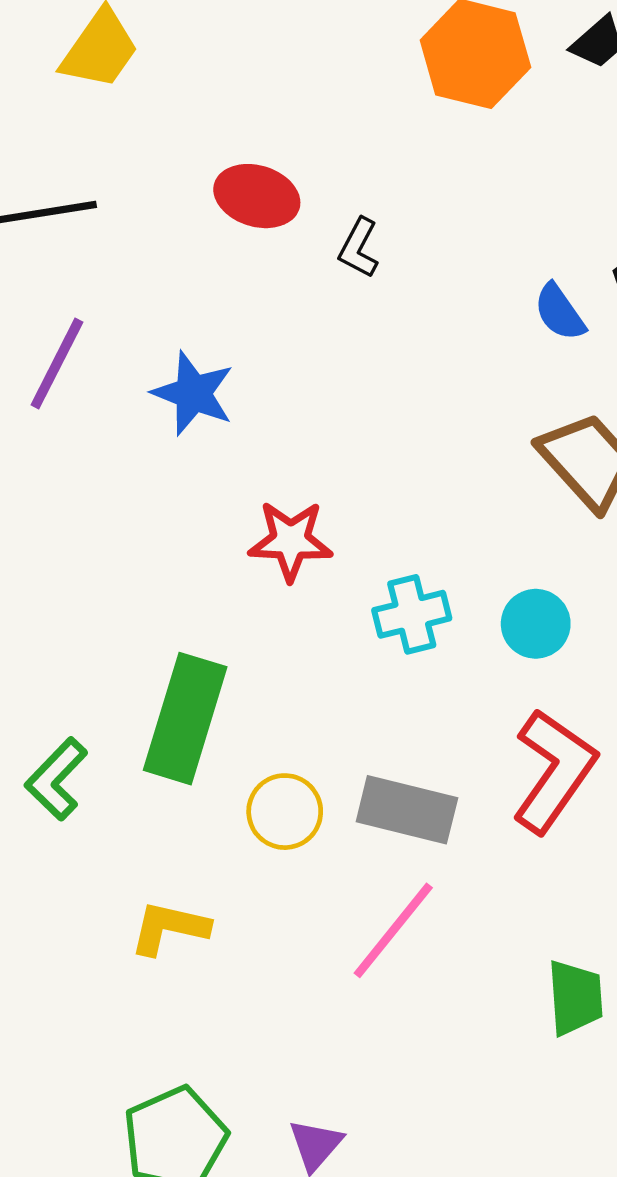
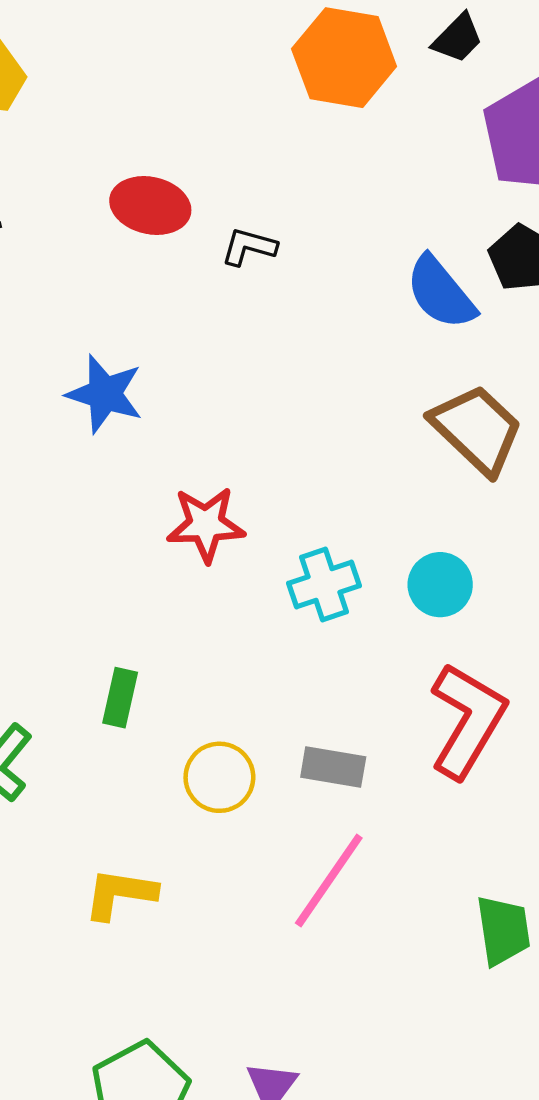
black L-shape: (359, 248) -> (249, 247), turned 82
blue semicircle: (560, 312) -> (441, 293), size x1.4
green rectangle: (185, 719) -> (120, 698), size x0.5
gray rectangle: (407, 810) -> (333, 767), size x0.7

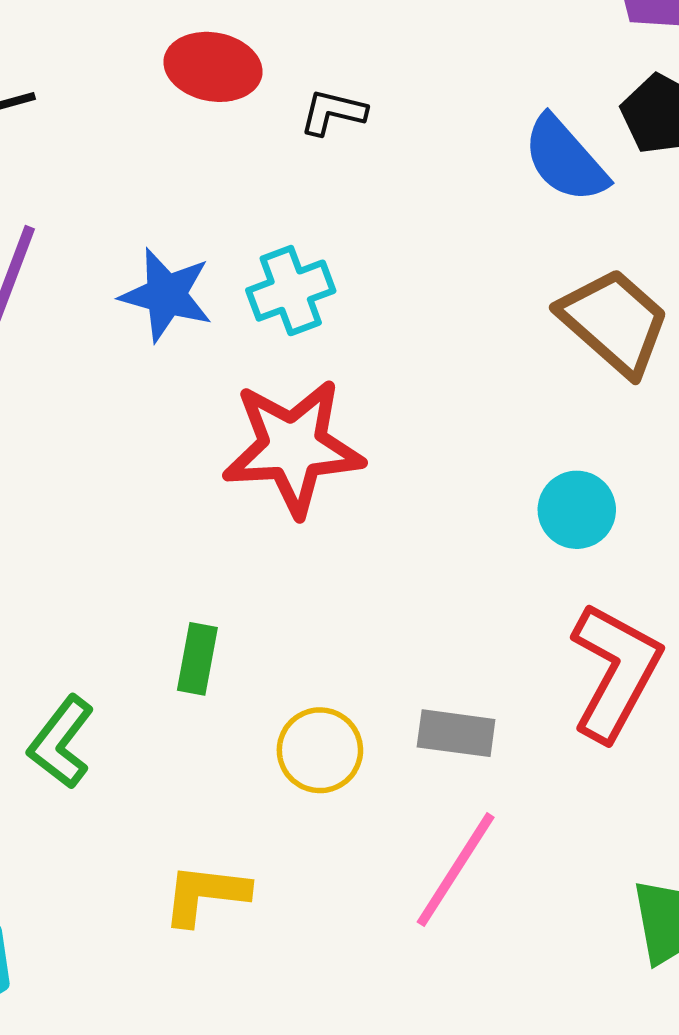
red star: (206, 524) -> (293, 447), size x1.5
cyan cross: (324, 585) -> (291, 291), moved

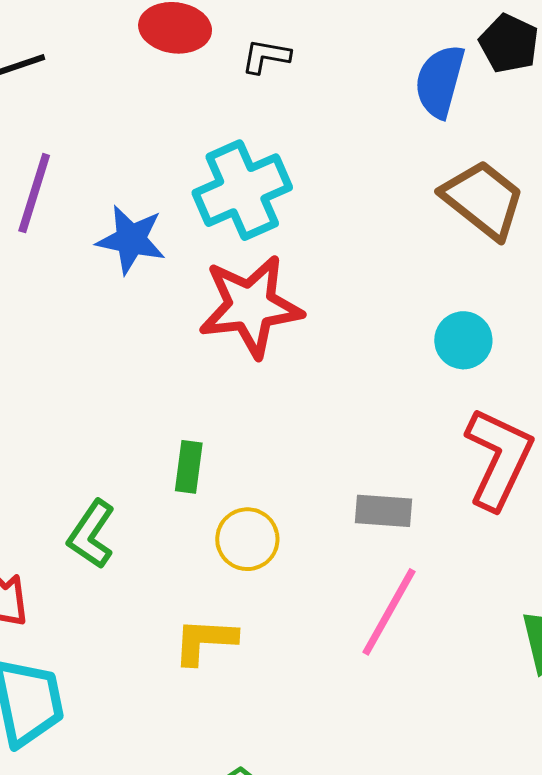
blue semicircle: (565, 159) -> (440, 81), turned 60
cyan cross: (291, 291) -> (242, 190), size x1.5
blue star: (166, 295) -> (131, 240), moved
yellow circle: (320, 750) -> (247, 539), moved

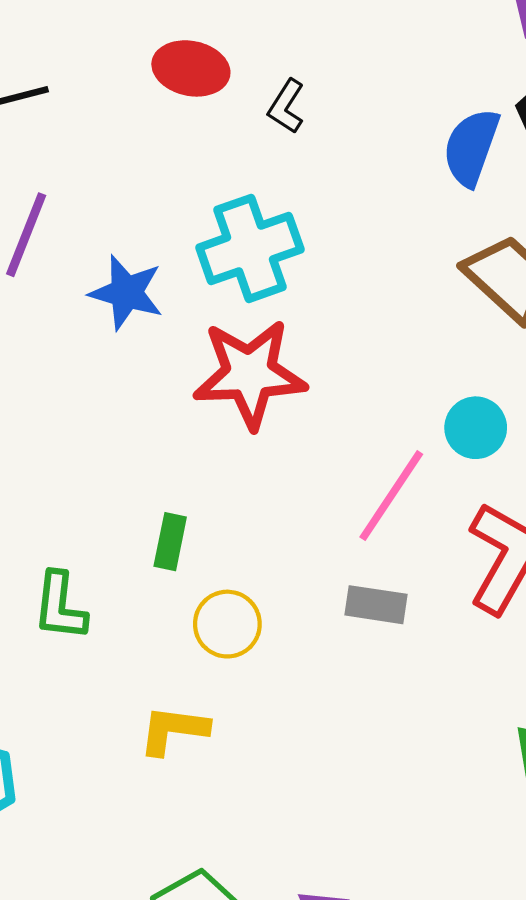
black L-shape: (266, 56) -> (286, 106), turned -72
green L-shape: (91, 534) -> (60, 606), turned -32
pink line: (389, 612) -> (391, 496), moved

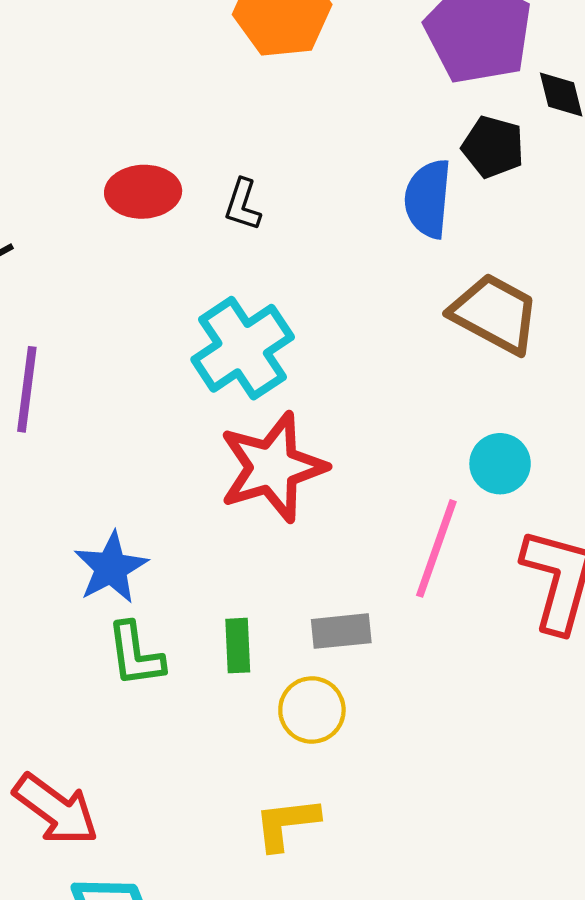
blue star: (126, 293) -> (111, 568), moved, turned -30
gray rectangle: (376, 605) -> (341, 631), moved
green L-shape: (60, 606) -> (135, 655), moved

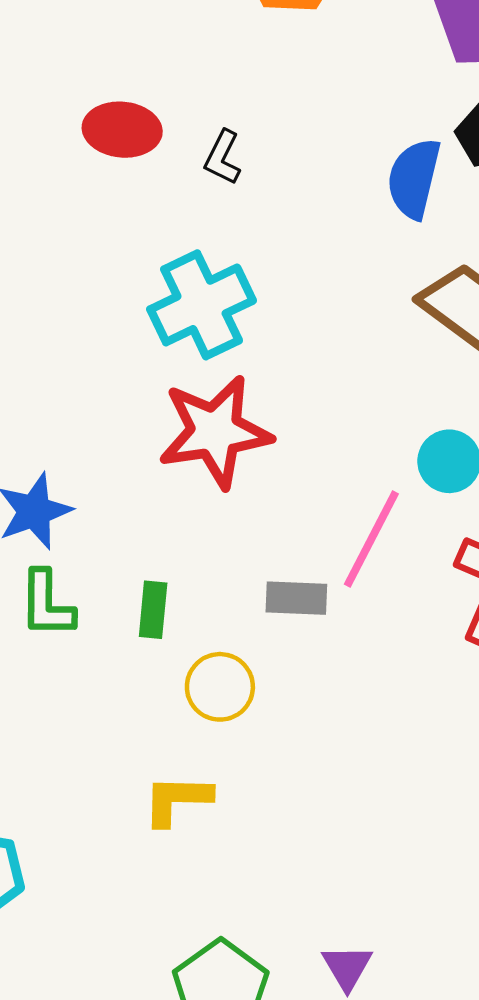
gray rectangle: (341, 631) -> (296, 598), moved

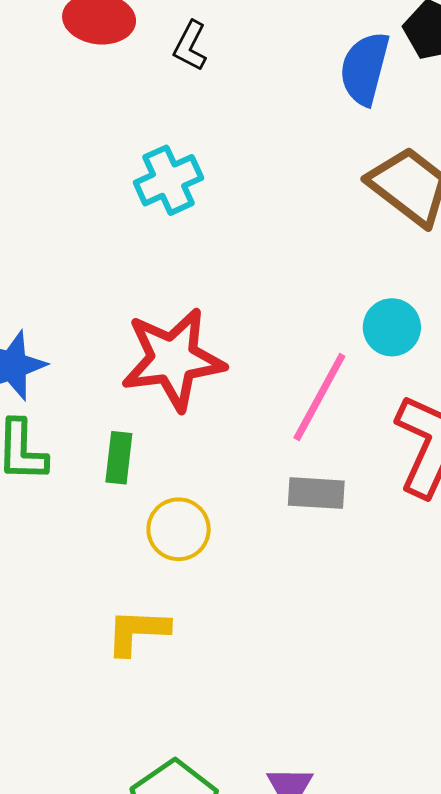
cyan cross: (202, 305) -> (168, 180), size x0.7
red star: (215, 432) -> (173, 359), moved
gray rectangle: (296, 598) -> (316, 493), moved

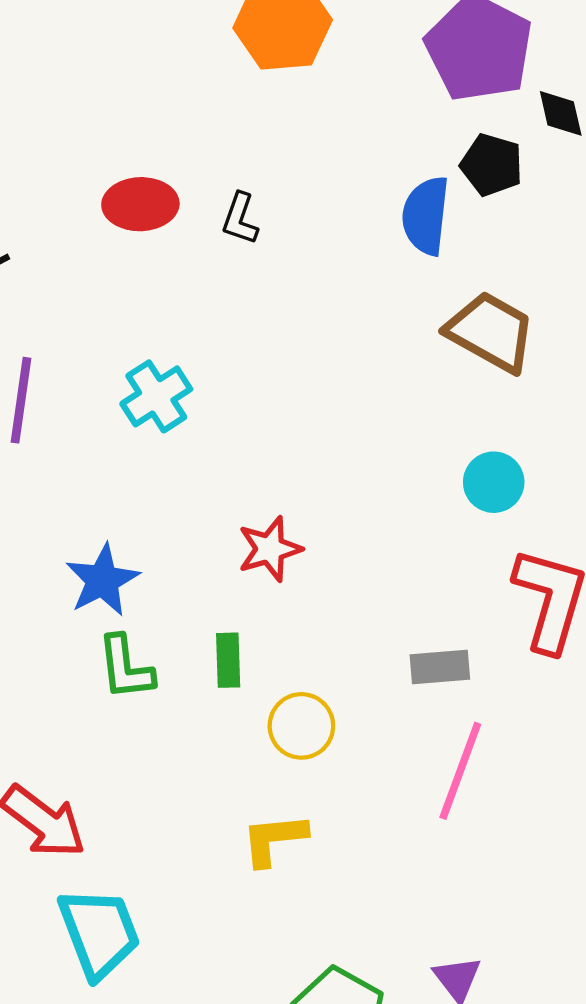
cyan cross: (168, 180) -> (156, 396), moved
red star: (173, 359) -> (270, 549), size x0.6
pink line: (319, 397) -> (460, 771), moved

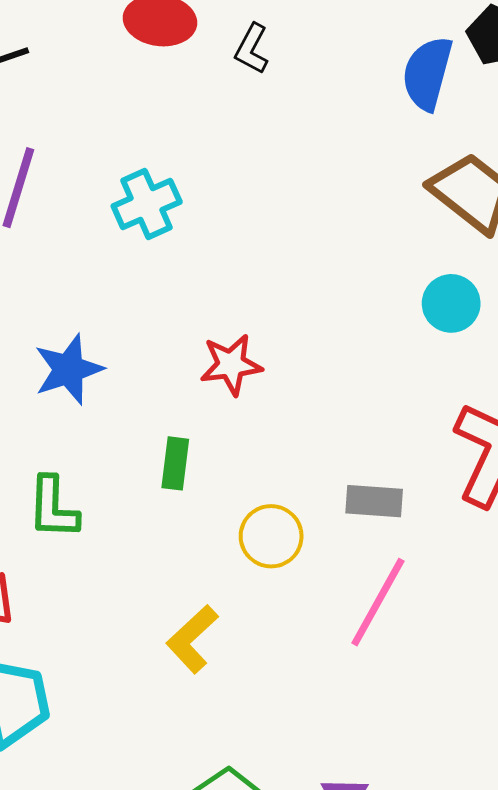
cyan circle: (494, 482) -> (451, 303), moved
green L-shape: (126, 668) -> (53, 508), moved
yellow circle: (301, 726) -> (271, 536), moved
yellow L-shape: (274, 839) -> (192, 639), turned -46

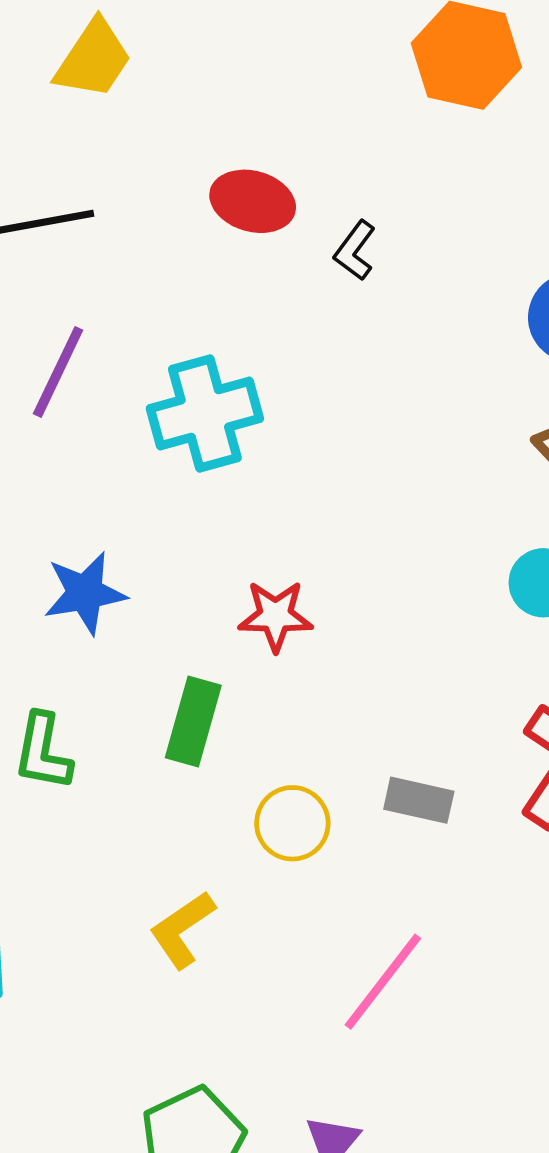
cyan cross: (147, 204) -> (205, 413), size x1.4
green rectangle: (175, 463) -> (193, 721), size x1.4
pink line: (378, 602) -> (383, 982), moved

